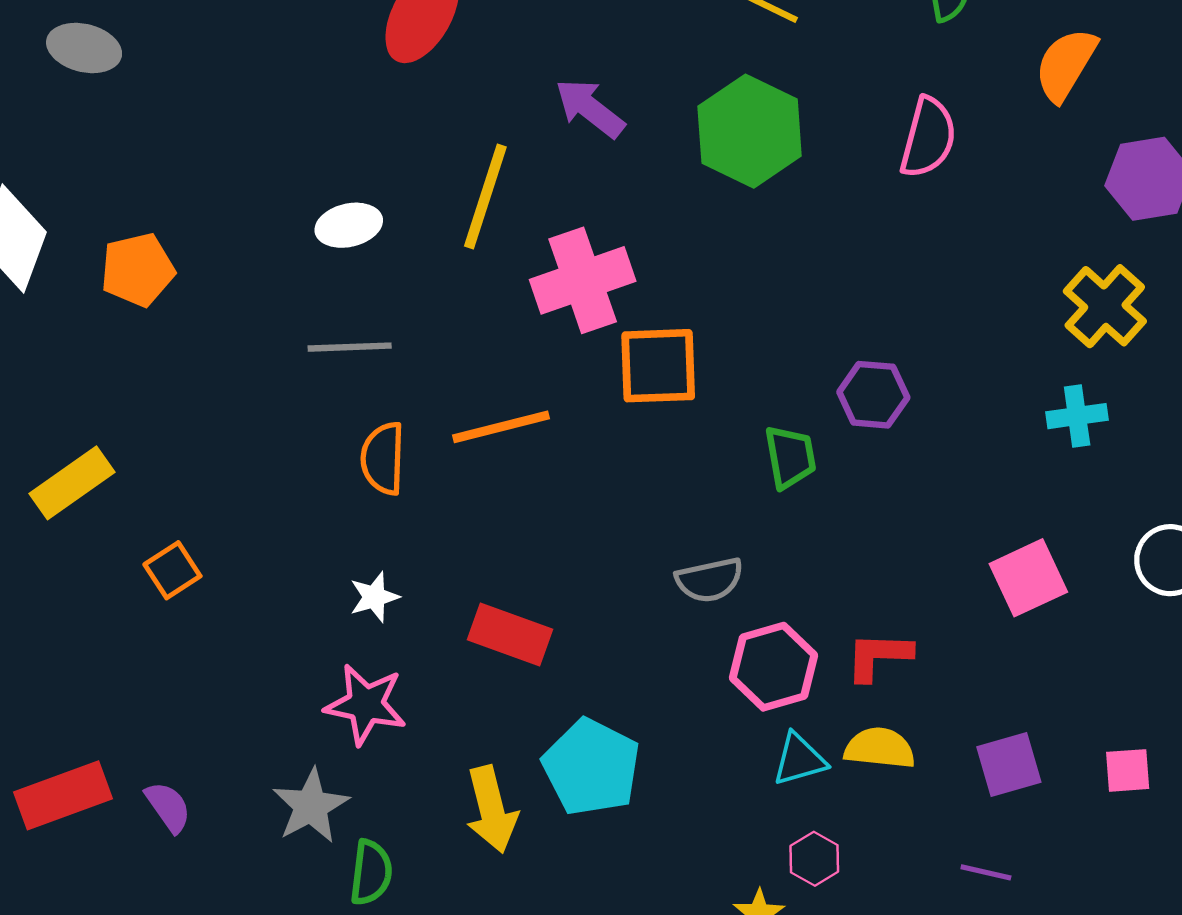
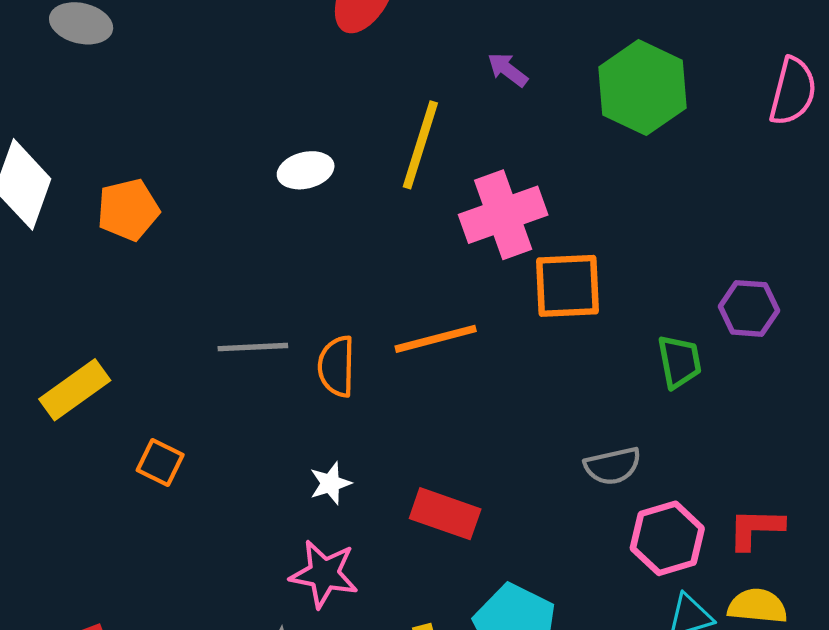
purple arrow: (590, 108) -> (508, 70), size x0.7
gray line: (350, 347) -> (253, 347), moved
orange square: (172, 570) -> (160, 462), turned -30

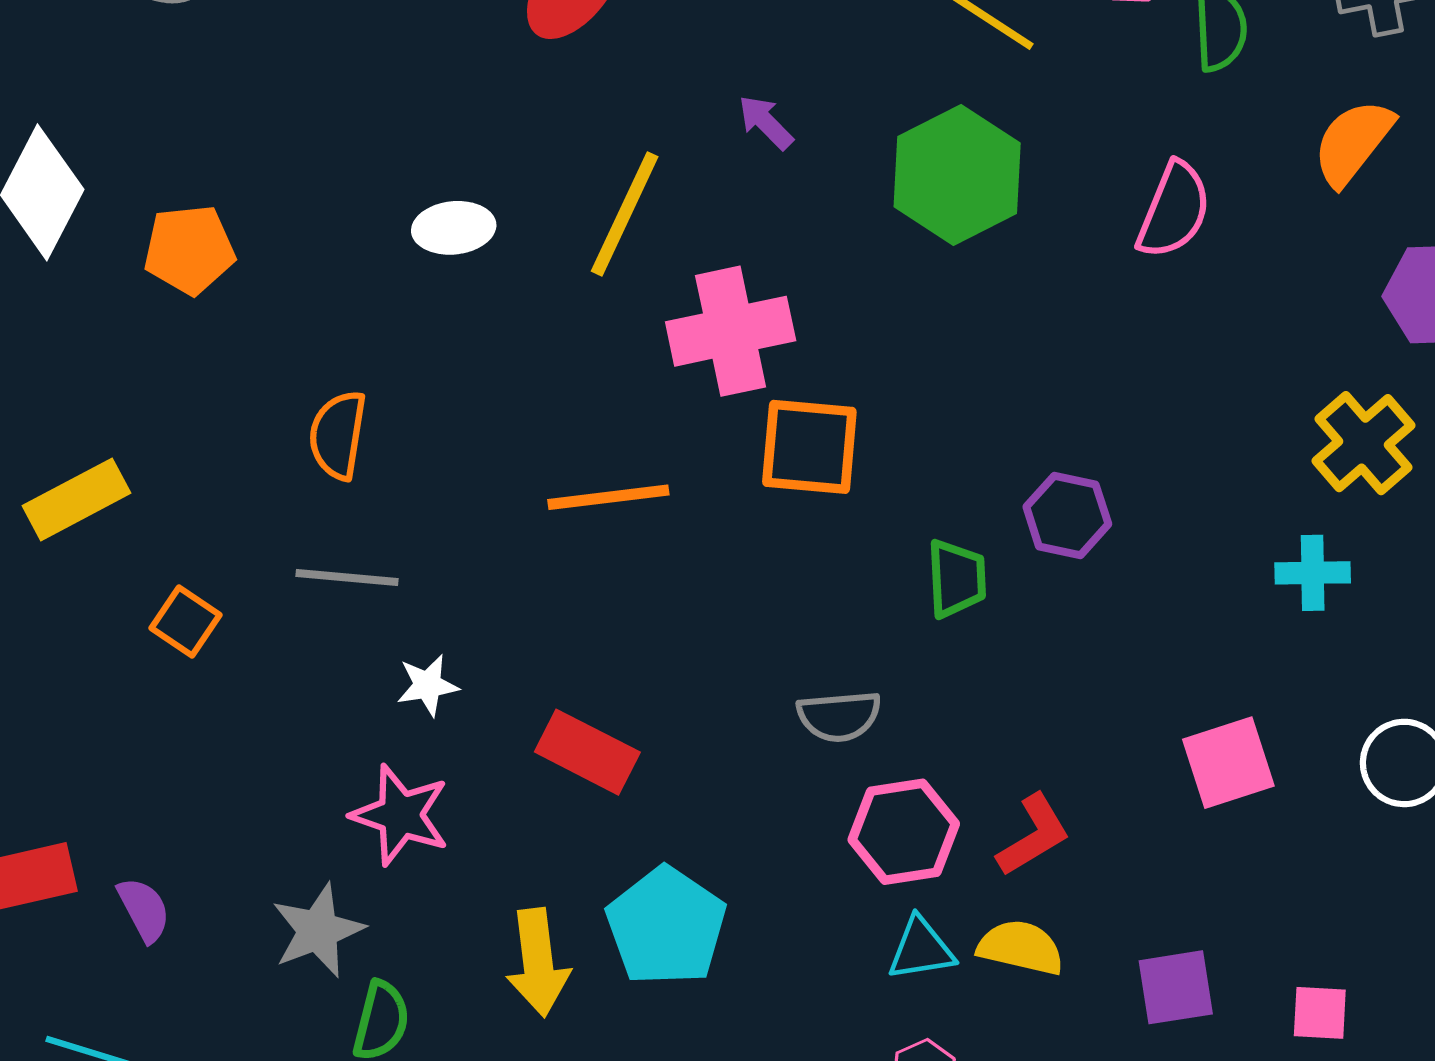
gray line: (253, 347) -> (347, 577), moved
orange semicircle: (336, 366) -> (338, 435), moved
red L-shape: (756, 529) -> (1034, 835), turned 140

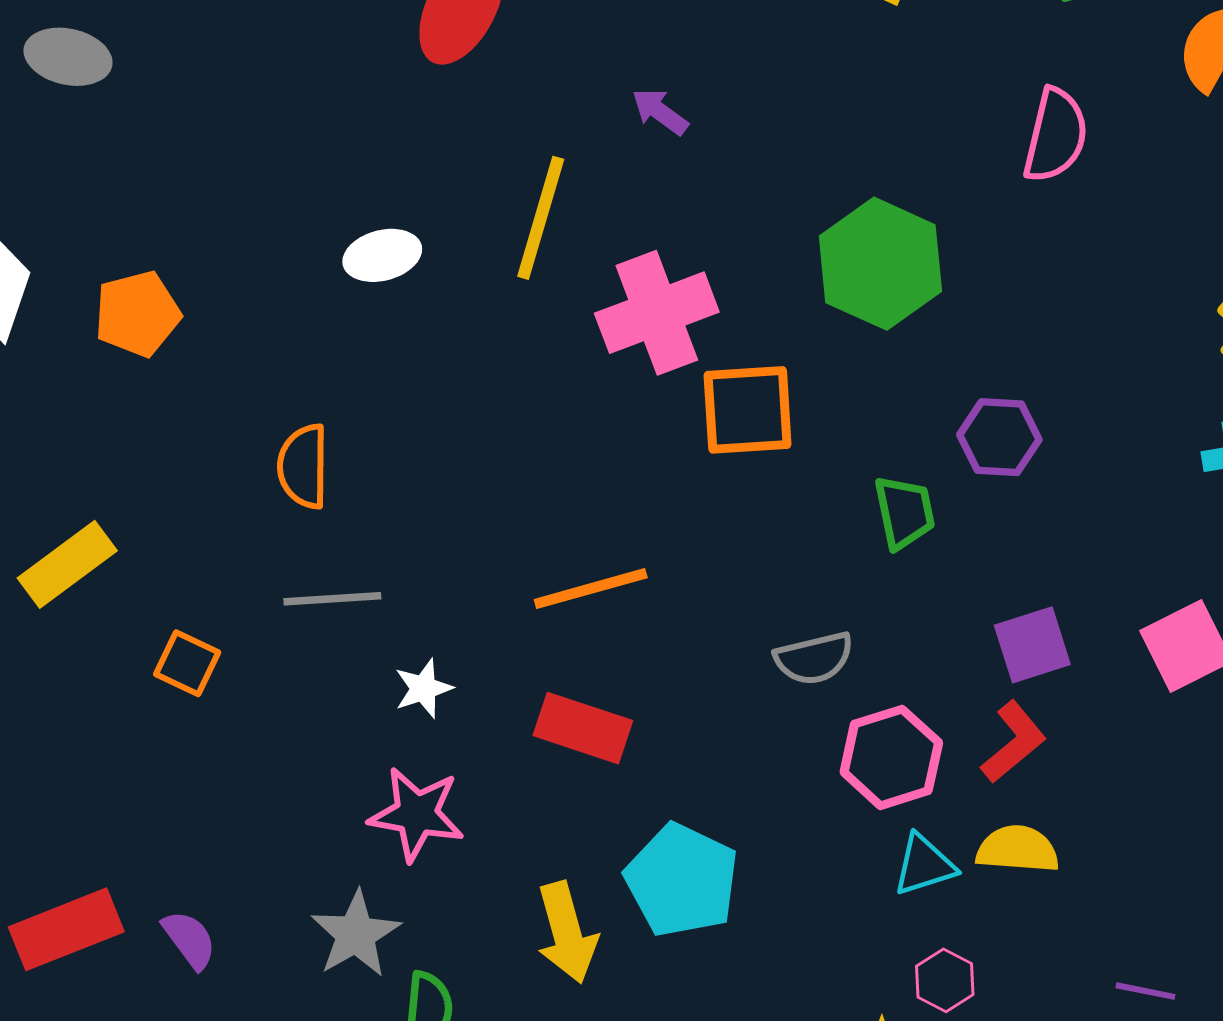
green hexagon: (957, 175) -> (880, 264), moved
orange line: (608, 497) -> (591, 589), moved
purple square: (1176, 987) -> (1032, 645), moved

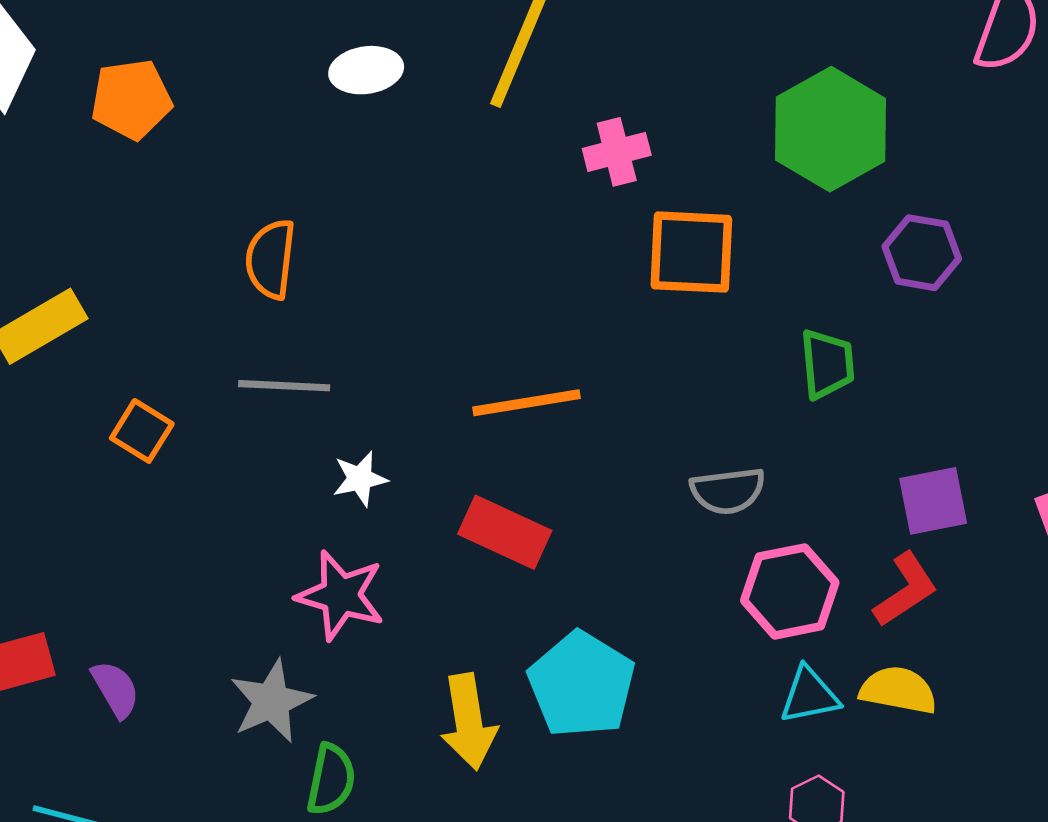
pink cross: (657, 313) -> (617, 152), size x0.6
purple hexagon: (999, 437) -> (922, 253), moved

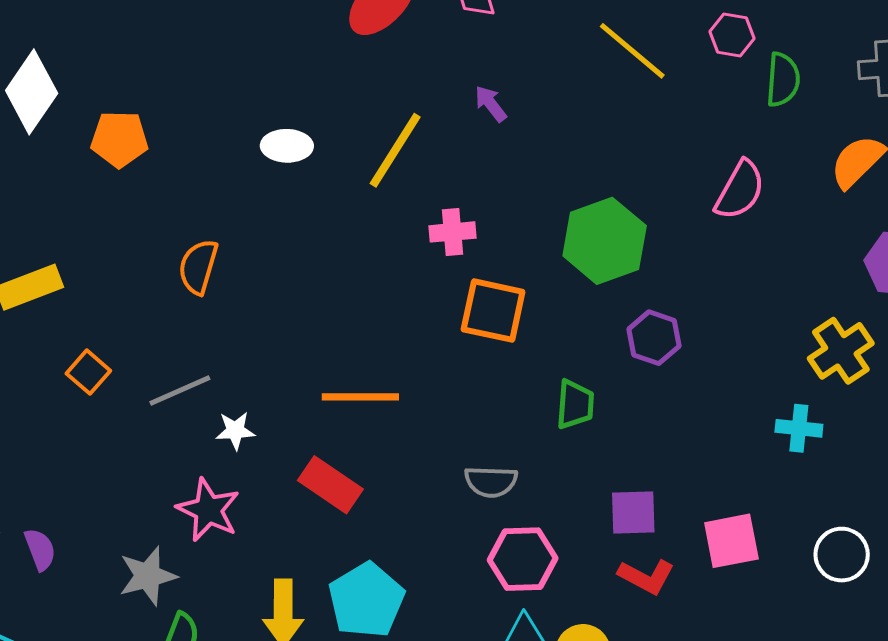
gray line: (284, 386) -> (180, 390), moved, turned -36
red L-shape: (906, 590) -> (646, 577), moved, turned 52

